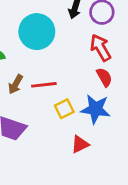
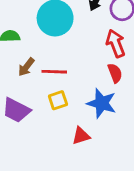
yellow square: (64, 109) -> (58, 100), moved

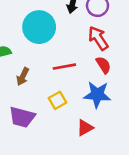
red line: (54, 72) -> (64, 67), moved

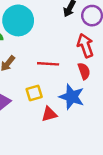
cyan circle: (39, 27) -> (18, 20), moved
red triangle: (85, 128) -> (49, 114), moved

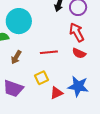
red semicircle: (84, 71) -> (79, 53), turned 144
blue star: (72, 97) -> (78, 86), moved

